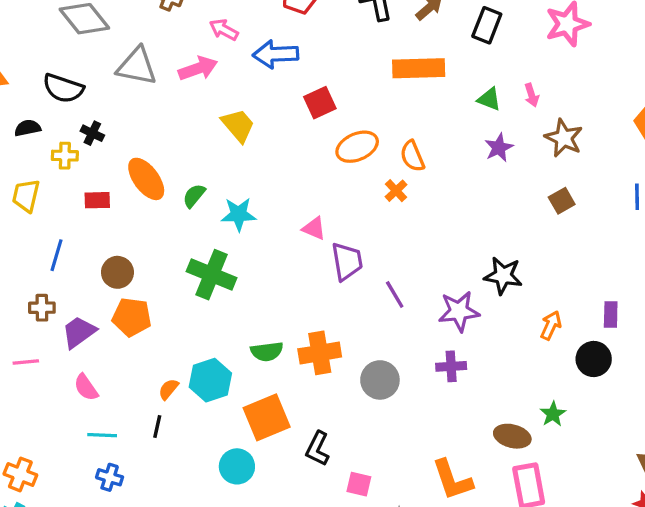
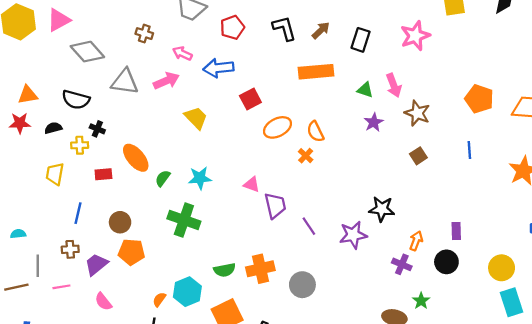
pink arrow: (532, 95) -> (394, 85), size x1.5
green semicircle: (194, 196) -> (163, 178), moved
purple cross: (451, 366) -> (402, 264), moved, turned 30

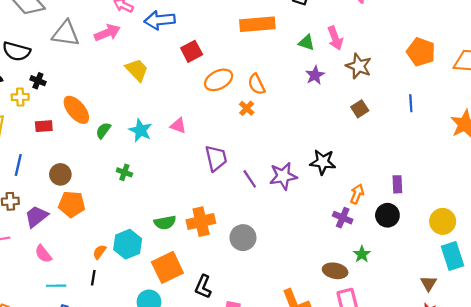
cyan star: (200, 178) -> (141, 130), turned 30
pink triangle: (252, 184) -> (178, 126), moved
green cross: (184, 220) -> (124, 172), size x0.5
purple star: (353, 235) -> (283, 176), moved

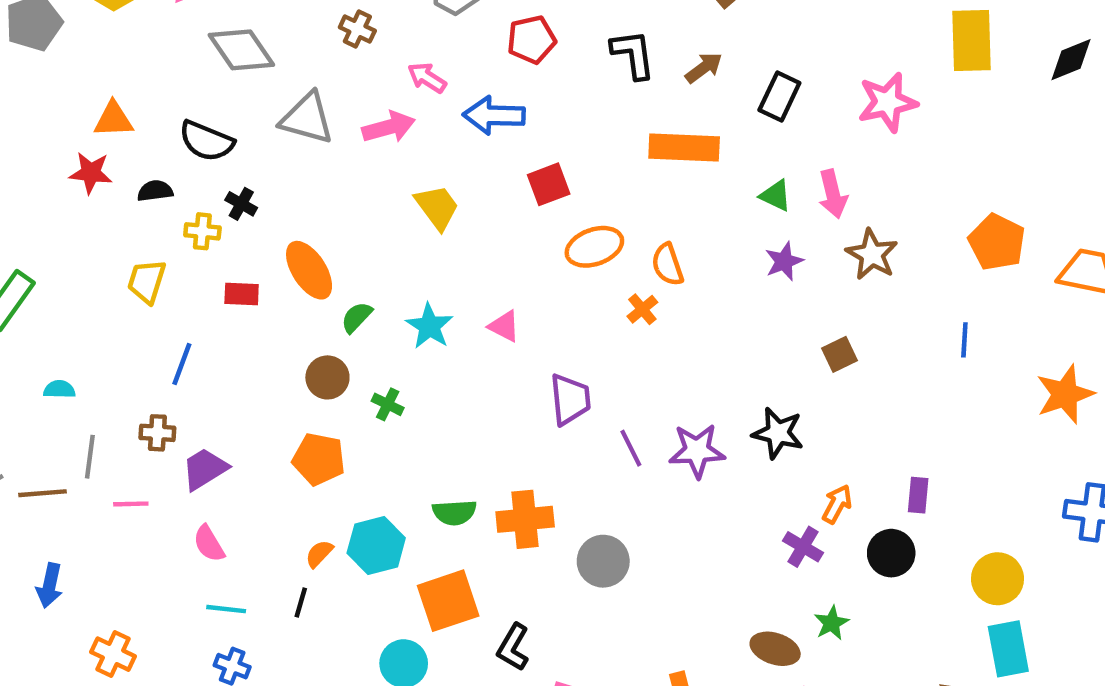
brown square: (360, 109) -> (839, 354), moved
brown circle: (60, 174) -> (327, 377), moved
orange pentagon: (72, 204) -> (319, 459), moved

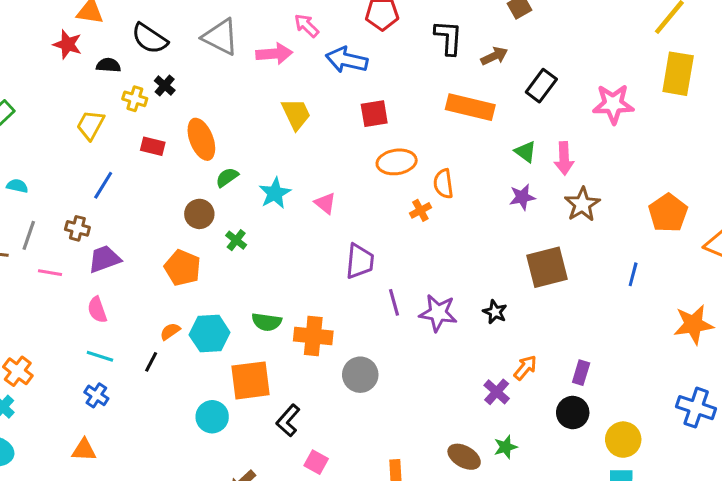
brown square: (839, 354) -> (547, 267), size x1.8
black star: (778, 433) -> (495, 312), size x0.7
black circle: (891, 553) -> (573, 413), moved

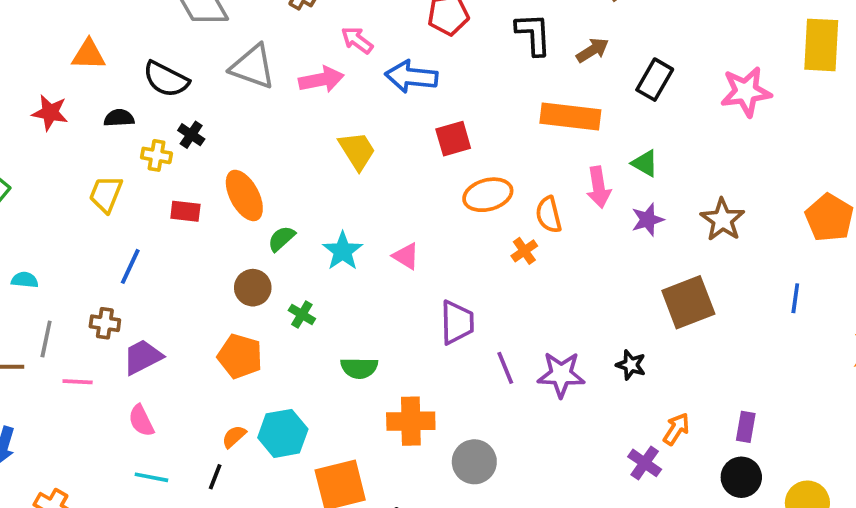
red star: (68, 44) -> (50, 113), moved
pink arrow: (564, 158) -> (599, 187), moved
green semicircle: (267, 322) -> (359, 368), moved

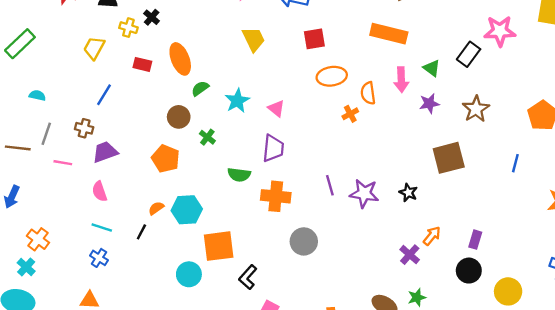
black rectangle: (655, 80) -> (469, 54), moved
purple trapezoid: (457, 322) -> (273, 148), moved
orange cross: (411, 421) -> (276, 196), moved

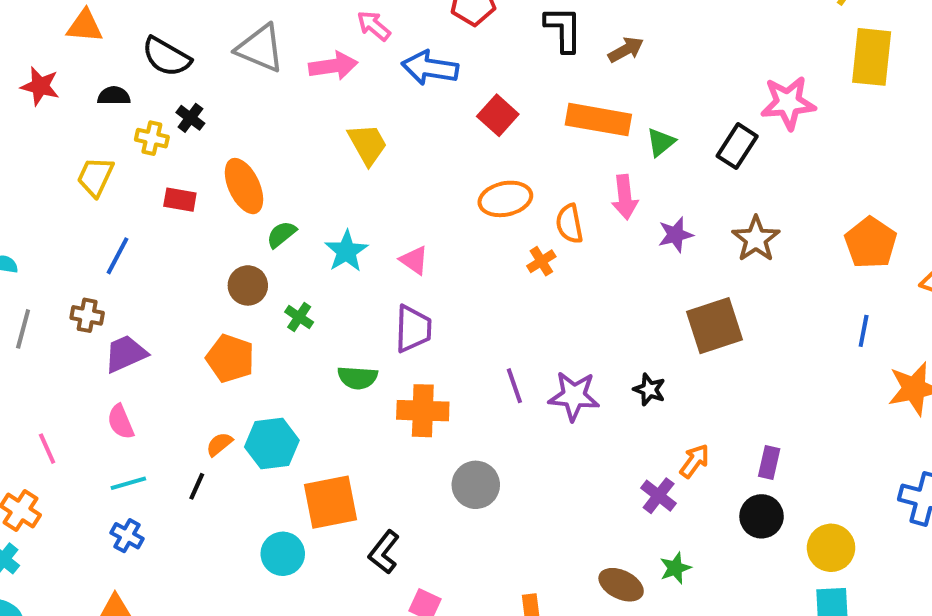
red square: (314, 39) -> (498, 115), moved, turned -35
green triangle: (432, 68) -> (661, 142), moved, turned 48
pink line: (63, 163) -> (47, 449), moved, turned 60
blue line: (515, 163) -> (864, 331), moved
cyan line: (102, 227) -> (128, 483), turned -30

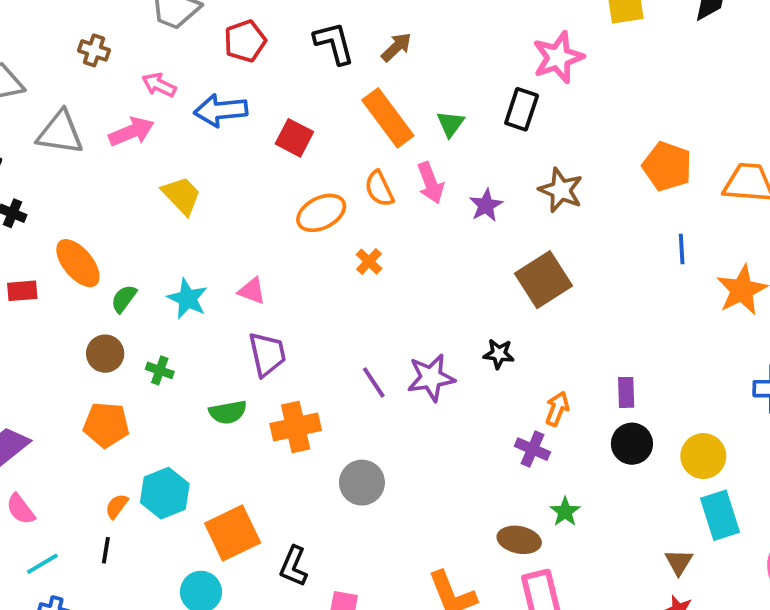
orange rectangle: (598, 120) -> (388, 118), turned 58
orange semicircle: (569, 224) -> (379, 189), moved

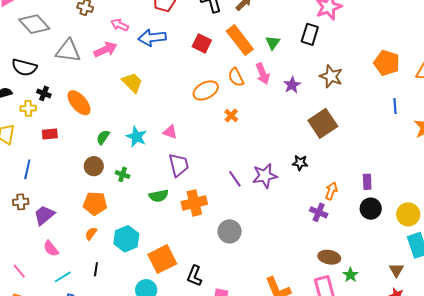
red square: (294, 138) -> (202, 43), moved
orange ellipse: (78, 263) -> (79, 103), moved
orange semicircle: (117, 506) -> (91, 234), moved
green star: (565, 512) -> (350, 275), moved
brown ellipse: (519, 540) -> (329, 257), moved

